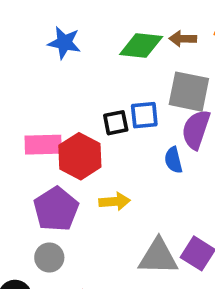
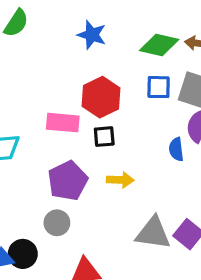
blue square: (144, 115) -> (159, 87), moved
black square: (116, 123) -> (104, 137), moved
red hexagon: (80, 156) -> (101, 97), moved

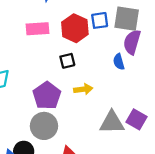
red hexagon: (101, 97) -> (75, 28), moved
pink rectangle: (63, 123) -> (37, 29), moved
gray circle: (57, 223) -> (44, 126), size x1.5

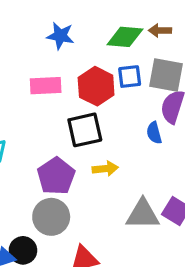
black square: (67, 61) -> (85, 130), size x1.6

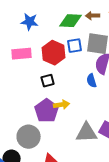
black square: (85, 130) -> (48, 81), size x0.6
purple pentagon: (56, 176) -> (47, 111), moved

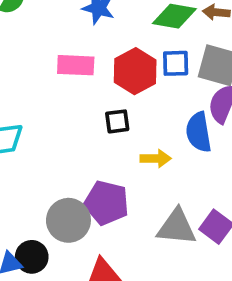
blue semicircle: (92, 81) -> (199, 132), size x1.5
yellow arrow: (62, 105) -> (156, 158), moved
purple pentagon: (47, 111) -> (107, 203), moved, turned -30

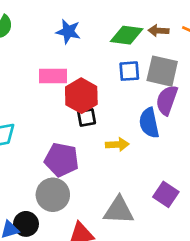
red hexagon: (135, 71) -> (81, 96), moved
purple pentagon: (107, 203) -> (62, 160), moved
gray triangle: (177, 227) -> (119, 210), moved

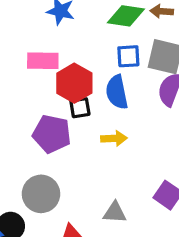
blue semicircle: (149, 123) -> (117, 92), moved
purple pentagon: (62, 160) -> (52, 134), moved
gray triangle: (119, 210) -> (115, 212), size x0.7

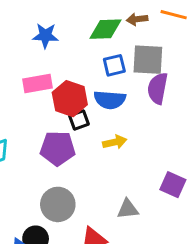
blue semicircle: (117, 92) -> (110, 100), turned -64

